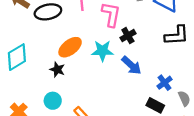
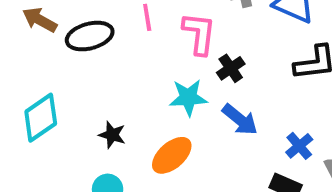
orange ellipse: (70, 47) -> (172, 155), moved

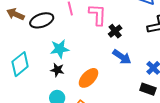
cyan star: (188, 98) -> (60, 49), moved

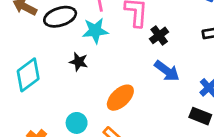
cyan star: (60, 49) -> (95, 31), moved
black star: (57, 70) -> (79, 62), moved

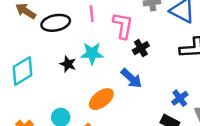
cyan star: (95, 31) -> (92, 53), moved
blue arrow: (167, 71) -> (131, 78), moved

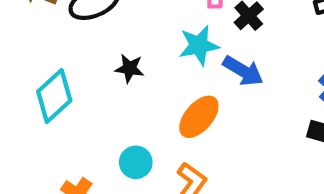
cyan star: (92, 53) -> (199, 45), moved

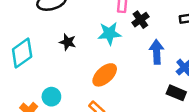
blue arrow: (243, 71) -> (157, 52), moved, turned -130
cyan circle: (136, 162) -> (51, 97), moved

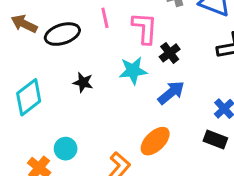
blue arrow: (157, 52) -> (171, 93), moved, turned 55
orange ellipse: (105, 75) -> (155, 141), moved

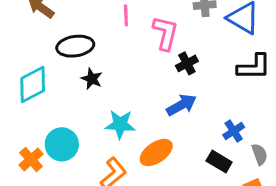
black ellipse: (62, 34) -> (75, 46), moved
cyan star: (133, 71) -> (120, 124), moved
cyan circle: (66, 149) -> (62, 144), size x1.4

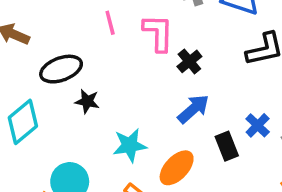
black rectangle: (219, 162) -> (227, 146), moved, turned 50

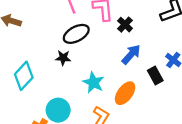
black ellipse: (61, 69) -> (76, 34), moved
cyan star: (130, 145) -> (94, 82), turned -30

